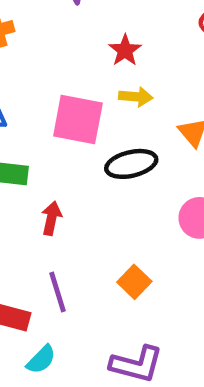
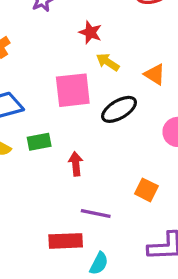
yellow arrow: (136, 97) -> (108, 62), turned -135
purple line: (57, 292) -> (96, 213), turned -44

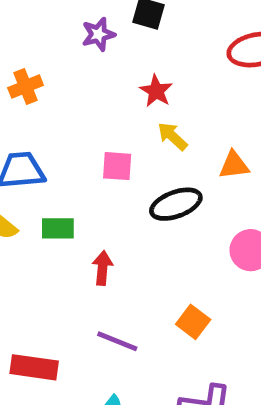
orange triangle: (155, 74) -> (234, 165), turned -50
pink square: (73, 90) -> (117, 166), size x0.6
red rectangle: (66, 241) -> (34, 367), moved

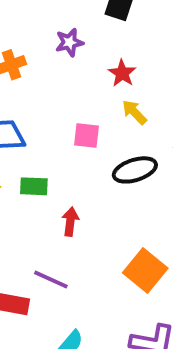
purple star: (98, 34) -> (69, 42), moved
orange square: (193, 322) -> (145, 270), size x1.5
purple line: (117, 341) -> (51, 279), moved

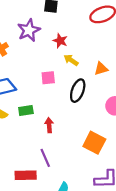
purple star: (69, 42) -> (29, 30), size x1.5
black ellipse: (135, 170) -> (78, 91), turned -40
purple line: (51, 279) -> (45, 158), turned 54

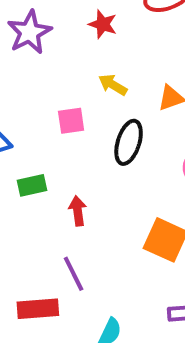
red star: (60, 41) -> (103, 24), moved

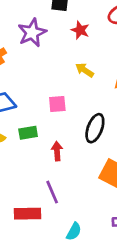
pink square: (71, 121) -> (57, 104), moved
black ellipse: (129, 142) -> (95, 128), moved

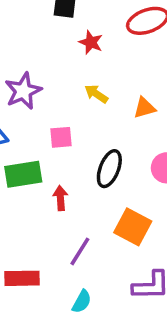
purple star: (32, 33) -> (23, 91), moved
green rectangle: (28, 133) -> (23, 174), size x1.5
purple line: (52, 192) -> (80, 251), moved, turned 55

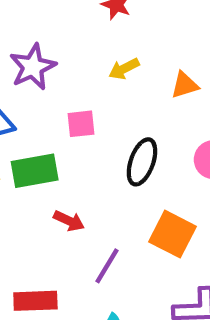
yellow arrow: (96, 94) -> (124, 69), turned -60
red arrow: (60, 198) -> (69, 221), moved, turned 120

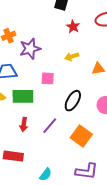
red arrow: (69, 221) -> (24, 124), moved, turned 64
purple line: (107, 266) -> (50, 126), moved

